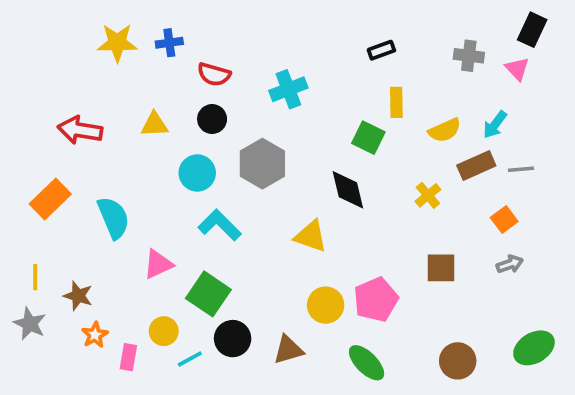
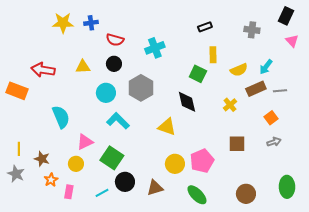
pink triangle: (517, 69) -> (292, 41), moved
orange rectangle: (50, 199) -> (17, 91), moved, turned 65
yellow circle: (164, 331) -> (76, 164), moved
green ellipse: (534, 348) -> (287, 187), turned -60

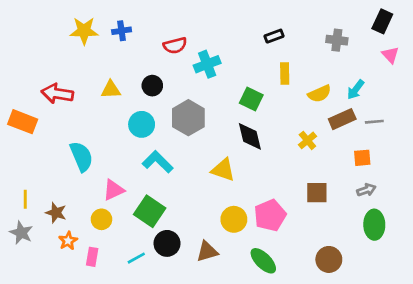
red semicircle: (115, 40) -> (175, 45), moved, turned -30
green square: (198, 74) -> (251, 99), moved
orange square: (271, 118) -> (362, 158), turned 32
green ellipse: (287, 187) -> (374, 225), moved

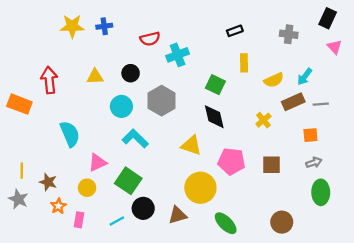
red arrow: (57, 94) -> (49, 80), turned 75
pink pentagon: (270, 215) -> (231, 161), moved, turned 30
yellow circle: (234, 219) -> (200, 188), size x1.4

